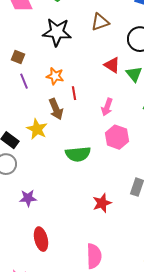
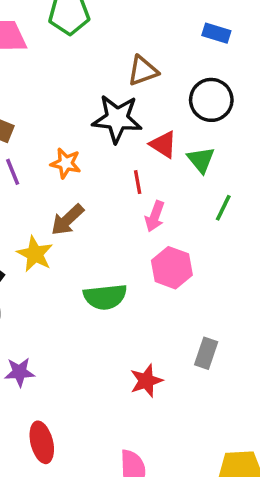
black star: (57, 32) -> (117, 119), moved
red line: (74, 93) -> (138, 182), moved
brown arrow: (56, 109) -> (67, 220), turned 70

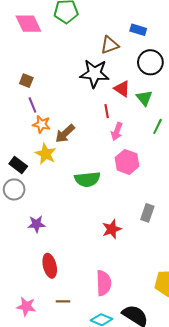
blue rectangle: (216, 33) -> (138, 30), moved
orange star: (66, 163) -> (42, 124), moved

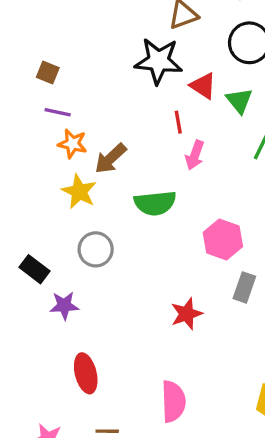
purple line: (32, 105) -> (58, 112), turned -56
pink hexagon: (127, 162) -> (223, 239), moved
black rectangle: (18, 165) -> (34, 269), moved
green semicircle: (87, 179) -> (155, 203), moved
gray circle: (14, 189) -> (96, 249), moved

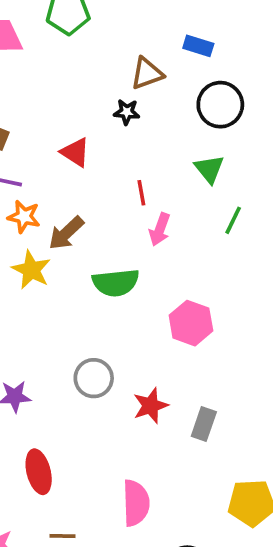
black star: (158, 61) -> (127, 112), moved, size x0.5
red triangle: (203, 86) -> (75, 152), moved
gray circle: (96, 249) -> (94, 378), moved
gray rectangle: (244, 287) -> (204, 424), moved

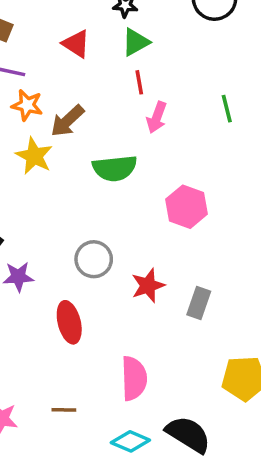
green triangle: (209, 169) -> (136, 42), moved, turned 40
green line: (233, 220) -> (227, 109), turned -40
red ellipse: (39, 472) -> (69, 322), moved

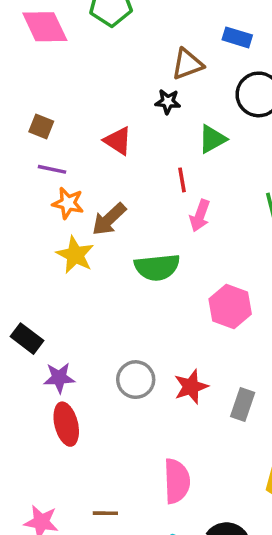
green triangle: (136, 42) -> (212, 139), moved
gray circle: (94, 259) -> (136, 380), moved
red ellipse: (69, 322) -> (66, 424), moved

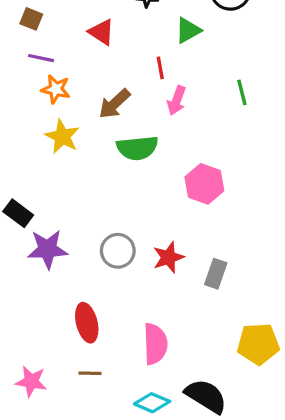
brown arrow: (109, 219) -> (115, 104), moved
purple star: (59, 378) -> (48, 249), size x1.4
red ellipse: (66, 424) -> (87, 323), moved

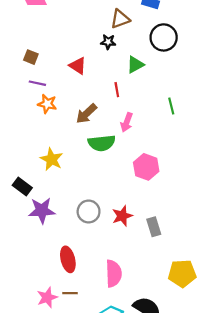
pink arrow: (177, 101) -> (127, 122), moved
yellow star: (62, 136) -> (52, 159), moved
gray rectangle: (216, 274) -> (154, 227), turned -36
pink star: (31, 381) -> (47, 297), moved, turned -30

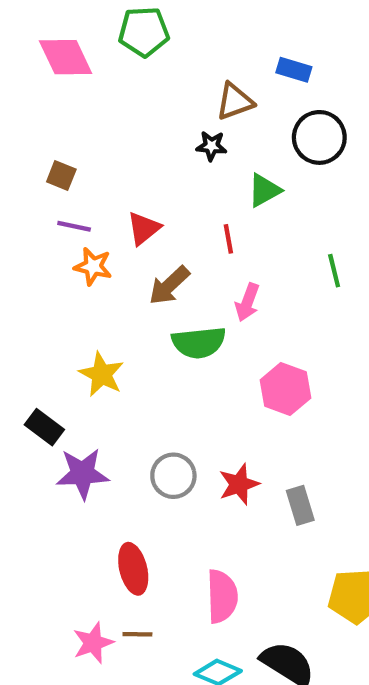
red triangle: (78, 66) -> (144, 228), moved, turned 48

